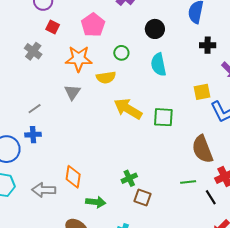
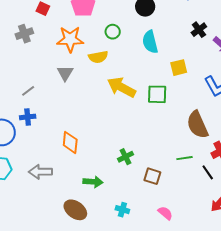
black cross: (208, 45) -> (199, 30), moved, turned -35
gray cross: (33, 51) -> (24, 34), turned 36
yellow square: (202, 92) -> (179, 68), moved
orange diamond: (73, 177) -> (70, 142), moved
brown square: (142, 198) -> (152, 176), moved

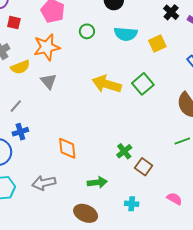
cyan semicircle: (150, 42) -> (126, 34), turned -60
yellow semicircle: (98, 57) -> (20, 67), moved
yellow square: (179, 68) -> (157, 44), moved
green square: (157, 94) -> (143, 84), turned -30
brown square: (152, 176) -> (144, 167), moved, turned 30

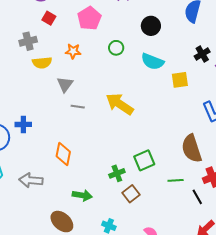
orange star: (47, 47) -> (73, 51), size x0.6
green square: (143, 84) -> (144, 160), moved
gray line: (16, 106) -> (78, 107), moved, turned 40

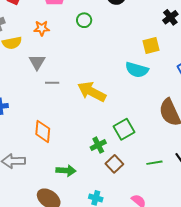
cyan semicircle: (152, 62) -> (137, 70), moved
yellow arrow: (120, 104) -> (92, 92), moved
green line: (176, 180) -> (154, 163), moved

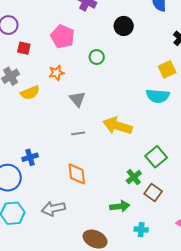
gray triangle: (37, 62) -> (77, 99), moved
gray line: (52, 83) -> (78, 133), moved
green arrow: (66, 171) -> (120, 206), moved

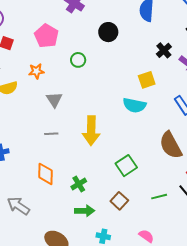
yellow arrow: (117, 126) -> (91, 131), turned -112
green cross: (134, 177) -> (79, 184), moved
gray arrow: (53, 209) -> (18, 206), turned 40

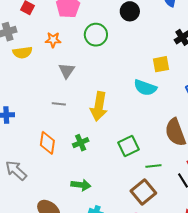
green circle: (78, 60) -> (96, 35), size x1.5
green cross: (79, 184) -> (81, 143), moved
green line: (159, 197) -> (153, 166), moved
brown square: (119, 201) -> (143, 192), moved, size x1.4

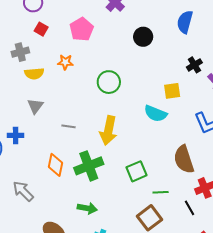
green circle: (96, 35) -> (109, 82), moved
gray triangle: (67, 71) -> (35, 106), moved
green cross: (81, 143) -> (89, 166), size x1.8

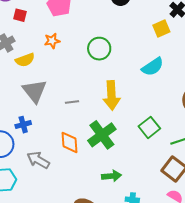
yellow square: (172, 91) -> (161, 29), moved
gray triangle: (35, 106) -> (35, 91), size x1.5
cyan semicircle: (156, 114) -> (153, 67), turned -40
gray arrow: (23, 191) -> (38, 160), moved

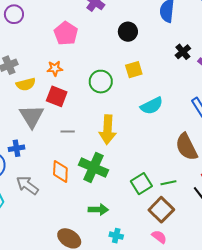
red square: (20, 15) -> (57, 96), moved, size x1.5
yellow square: (161, 29) -> (134, 70), moved
green square: (149, 127) -> (141, 184), moved
green cross: (102, 135) -> (93, 168), turned -36

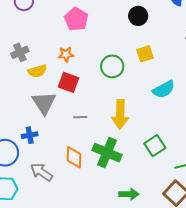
green square: (141, 184) -> (155, 146), moved
green arrow: (98, 210) -> (129, 194), moved

